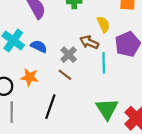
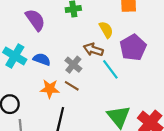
cyan line: (104, 63) -> (110, 69), turned -30
orange star: (30, 77) -> (50, 89), moved

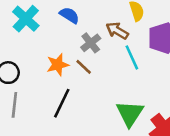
blue semicircle: (42, 59) -> (69, 15), moved
orange star: (50, 89) -> (58, 65), turned -30

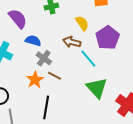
gray cross: (91, 43) -> (44, 58), moved
green triangle: (130, 113) -> (97, 88), moved

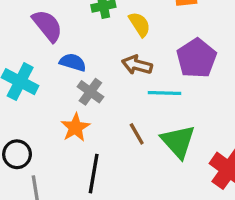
yellow semicircle: (82, 23) -> (140, 24), moved
cyan line: (88, 59) -> (164, 93), turned -48
brown line: (55, 76) -> (137, 134), moved, turned 32

